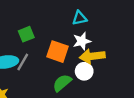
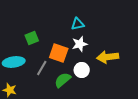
yellow arrow: (92, 56) -> (108, 57), moved
gray line: (23, 62) -> (42, 68), moved

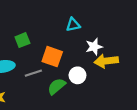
white star: (80, 44) -> (94, 47), moved
gray line: (42, 68) -> (33, 73), turned 42

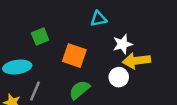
gray line: (33, 73) -> (35, 91), moved, turned -49
white circle: (77, 75) -> (119, 77), moved

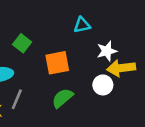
green square: (40, 37) -> (22, 43), turned -30
orange square: (74, 56) -> (57, 63), turned -30

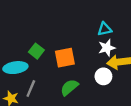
cyan triangle: (82, 25) -> (105, 29), moved
green square: (22, 43) -> (36, 51), moved

